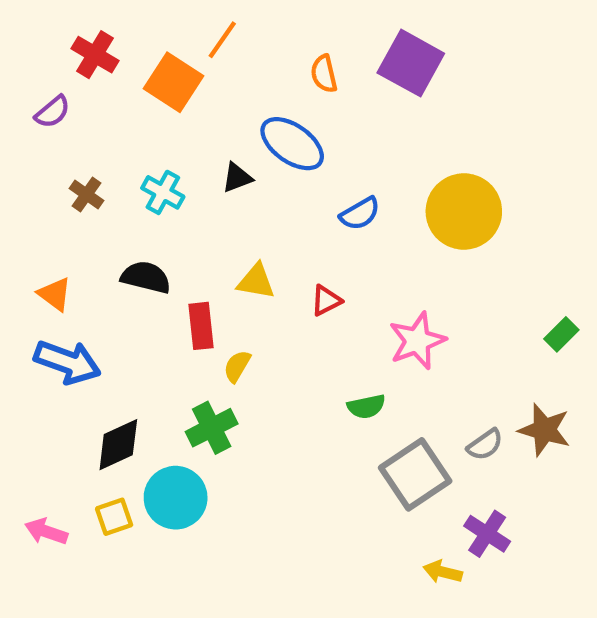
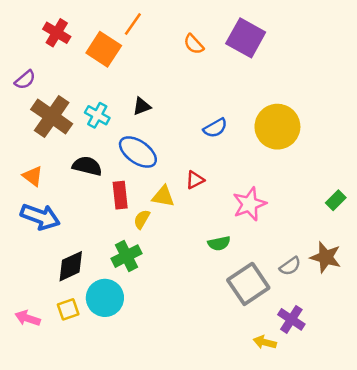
orange semicircle: (324, 74) -> (194, 44), turned -30
purple semicircle: (53, 112) -> (25, 80), moved
blue ellipse: (292, 144) -> (138, 152), moved
brown cross: (87, 195) -> (52, 117), size x2.0
yellow triangle: (256, 281) -> (163, 196), moved

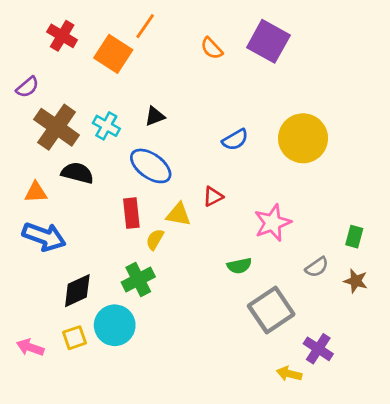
black semicircle: (87, 166) -> (77, 173), moved
orange triangle: (33, 176) -> (36, 192), turned -40
green rectangle: (336, 200) -> (354, 237), moved, turned -30
brown star: (326, 257) -> (356, 281), size x0.7
gray semicircle: (290, 266) -> (317, 267), moved

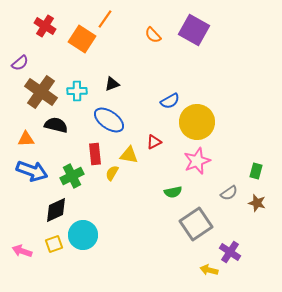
cyan cross: (106, 126) -> (77, 91), turned -30
yellow circle: (303, 138) -> (197, 122), moved
green cross: (138, 280) -> (72, 176), moved

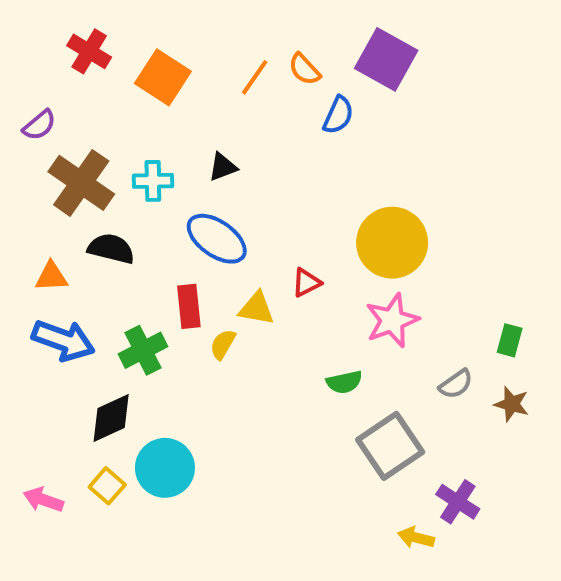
orange line: (105, 19) -> (255, 77), moved
blue semicircle: (170, 101) -> (338, 115), moved, turned -36
yellow square: (54, 244) -> (107, 486), turned -30

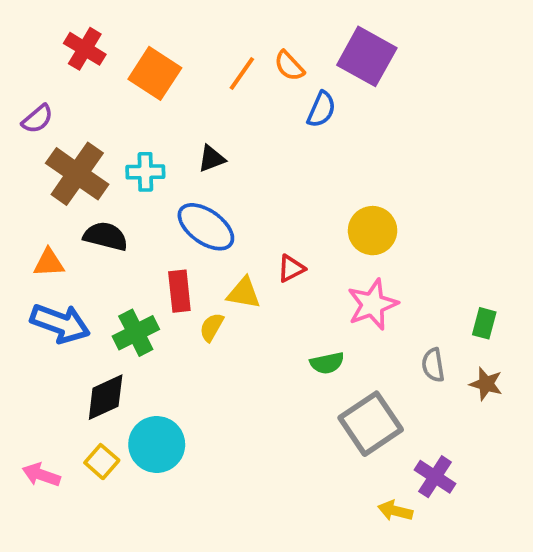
yellow circle: (392, 243) -> (373, 231), size x0.7
gray semicircle: (456, 384) -> (433, 365), turned 116

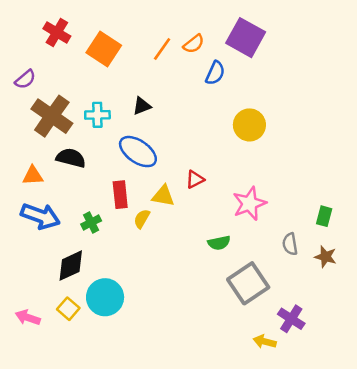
orange semicircle: (289, 66) -> (194, 44), turned -85
yellow circle: (373, 231) -> (249, 125), moved
green cross: (136, 333) -> (91, 223), size x0.7

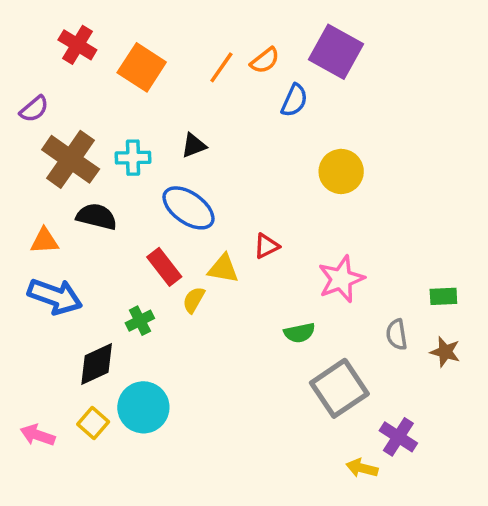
red rectangle: (120, 195) -> (164, 267), turned -32
green rectangle: (324, 216) -> (443, 296), turned 72
green cross: (91, 223) -> (140, 321), moved

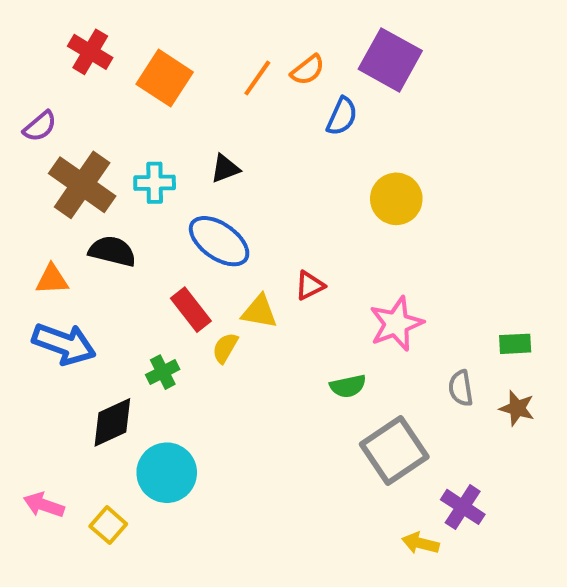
yellow square: (93, 423) -> (108, 525), moved

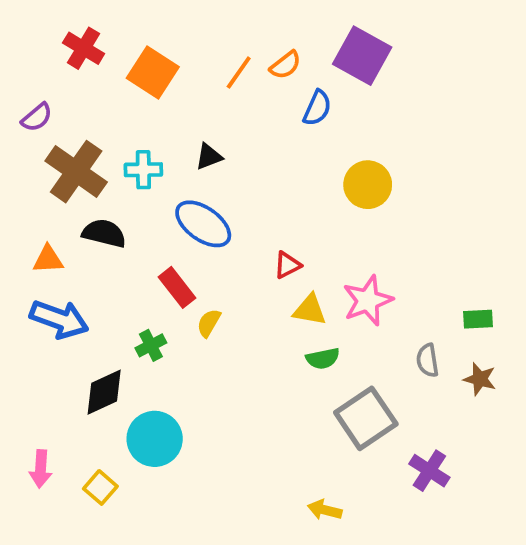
yellow triangle: (259, 312) -> (310, 310), moved
pink arrow: (44, 505) -> (41, 469), turned -105
yellow arrow: (420, 543) -> (325, 510), moved

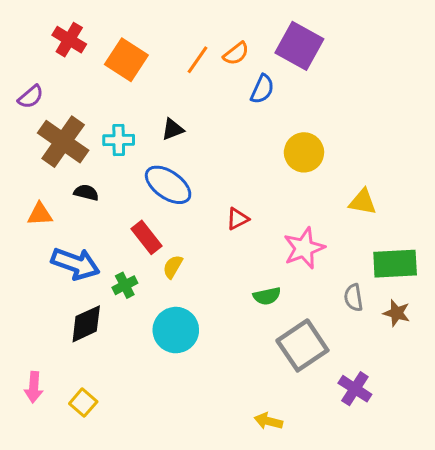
black semicircle: (104, 233) -> (86, 193), size x0.7
yellow triangle: (310, 310) -> (363, 202), moved
blue arrow: (59, 319) -> (75, 264), moved
green rectangle: (478, 319) -> (395, 264), size x1.8
cyan circle: (155, 439) -> (176, 330), moved

